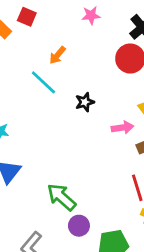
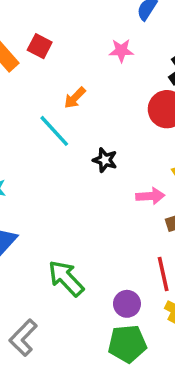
black star: (85, 102) -> (105, 160), turned 30
purple circle: (79, 226) -> (127, 304), moved

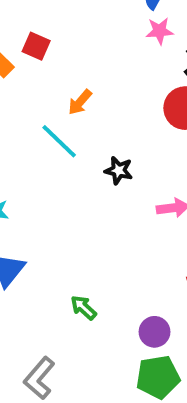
pink star: (121, 51) -> (160, 31), moved
green arrow: (66, 278) -> (83, 308), size x0.6

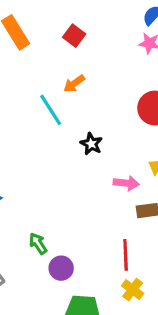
red square: (36, 46) -> (74, 36), moved
purple circle: (155, 332) -> (61, 268), moved

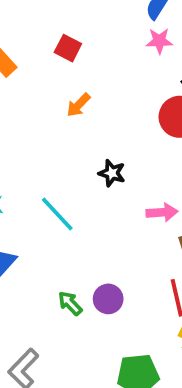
cyan line: (51, 110) -> (57, 214), moved
purple circle: (61, 268) -> (108, 299), moved

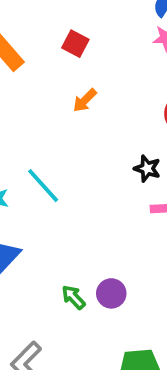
black star: (112, 173) -> (147, 168), moved
cyan line: (57, 214) -> (43, 186), moved

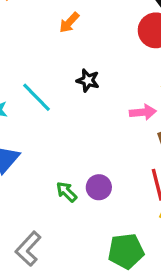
black star: (147, 168) -> (88, 80), moved

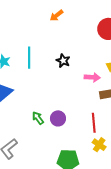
black star: (88, 80) -> (63, 61), moved
cyan line: (37, 97) -> (29, 58), turned 35

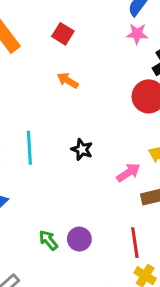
orange arrow: (57, 16) -> (68, 81), turned 72
pink arrow: (92, 77) -> (128, 173), turned -35

